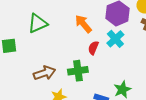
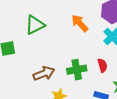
red semicircle: (93, 48) -> (102, 65), moved, turned 144

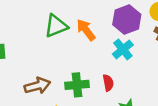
green triangle: (35, 25) -> (56, 26), moved

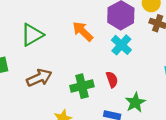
green triangle: (56, 26) -> (32, 35), moved
brown arrow: (37, 86) -> (39, 78), moved

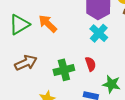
orange arrow: (83, 31) -> (48, 24), moved
green star: (135, 102) -> (111, 84), turned -30

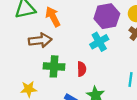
brown arrow: (26, 63) -> (40, 40), moved

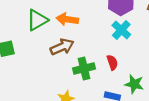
orange arrow: (53, 17) -> (67, 19), turned -36

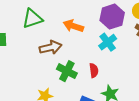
orange arrow: (67, 19) -> (73, 26), moved
green cross: (84, 69) -> (67, 71), turned 30

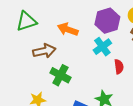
red semicircle: (94, 70) -> (119, 67), moved

